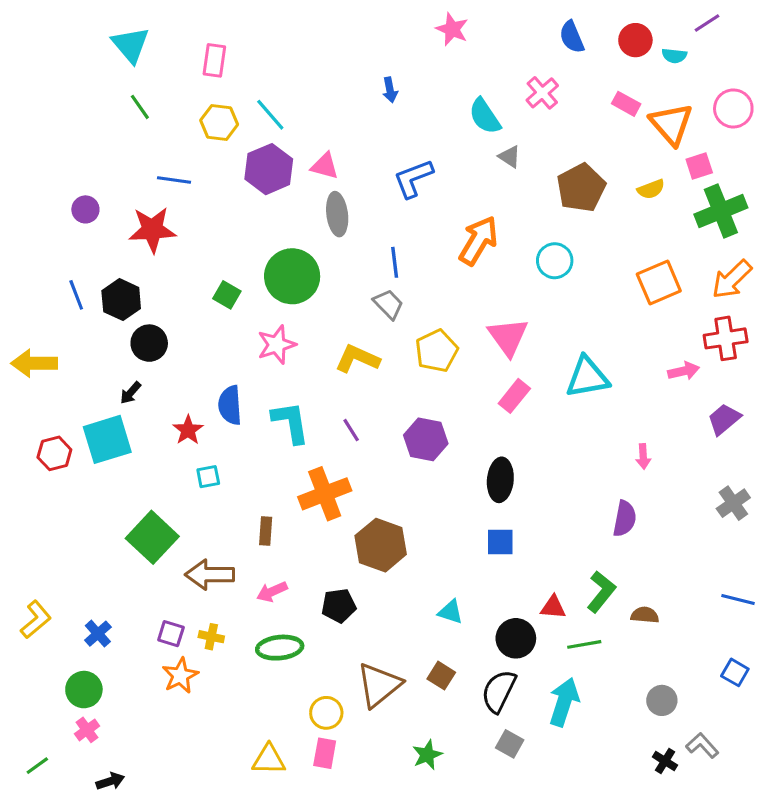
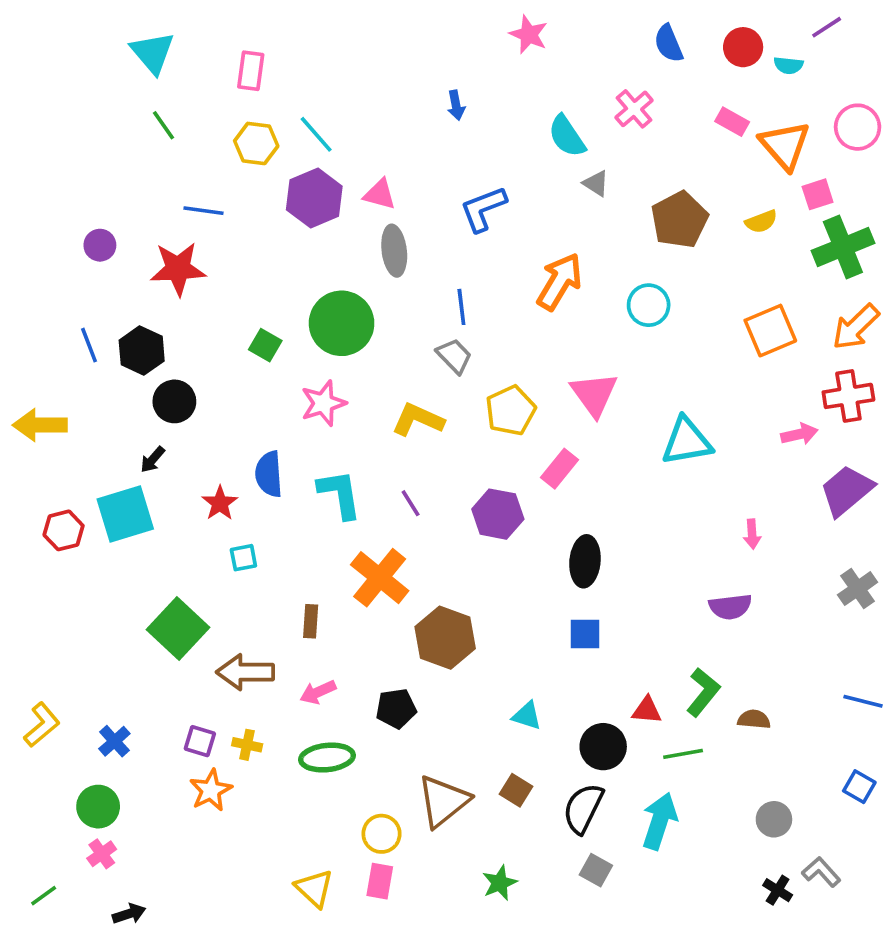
pink rectangle: (514, 396) -> (560, 469), moved
purple trapezoid: (724, 419) -> (847, 490), size x1.4
orange cross: (325, 494) -> (380, 578), turned -30
purple semicircle: (625, 519) -> (730, 607), turned 72
yellow triangle: (269, 759) -> (314, 888), turned 42

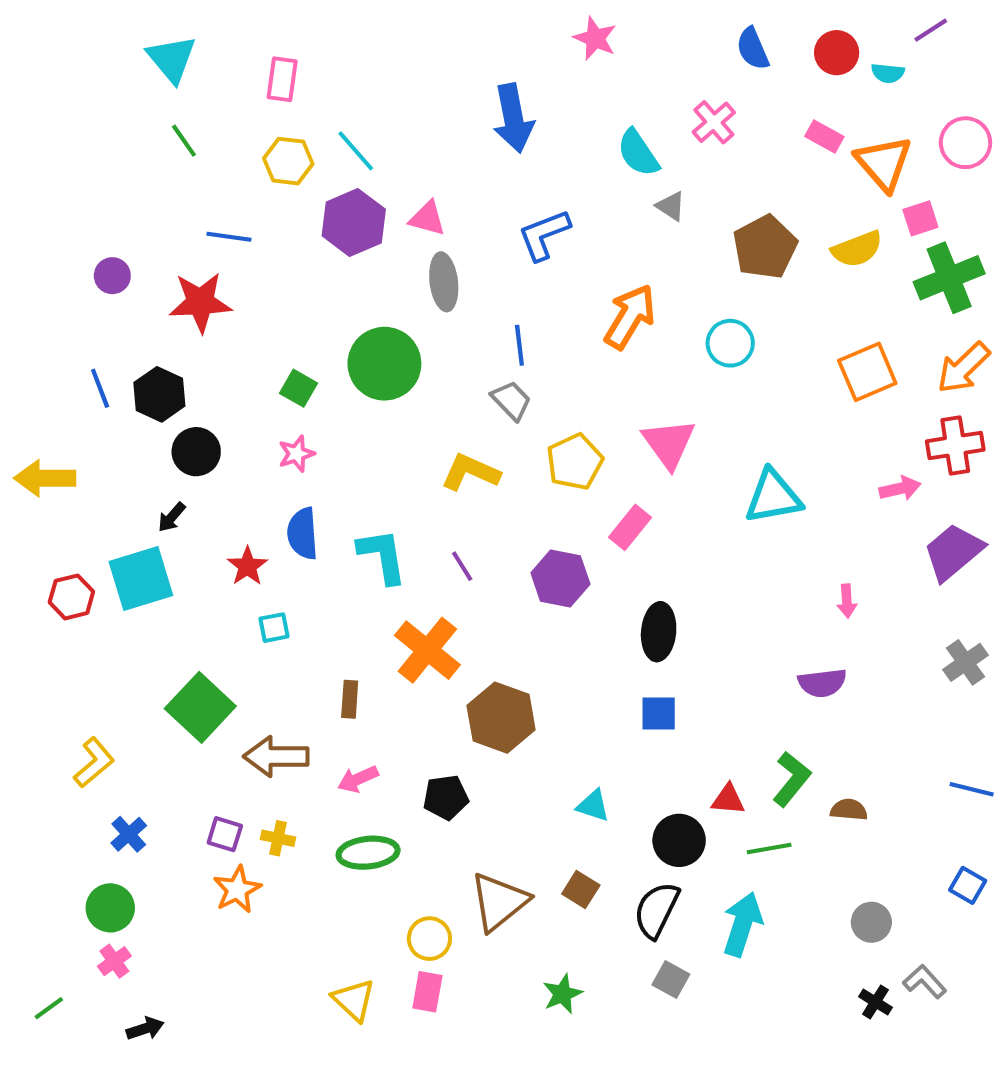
blue arrow: (456, 105) -> (513, 118), size x2.0
yellow semicircle: (761, 222) -> (857, 249), size x1.4
pink star: (323, 403) -> (296, 454), moved, size x0.7
yellow L-shape: (42, 725) -> (94, 763), moved

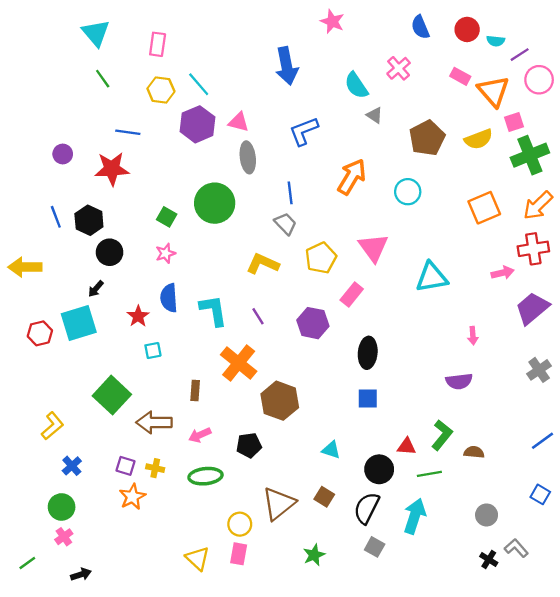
purple line: (931, 30) -> (520, 55), moved
blue line: (972, 789) -> (543, 441), turned -50

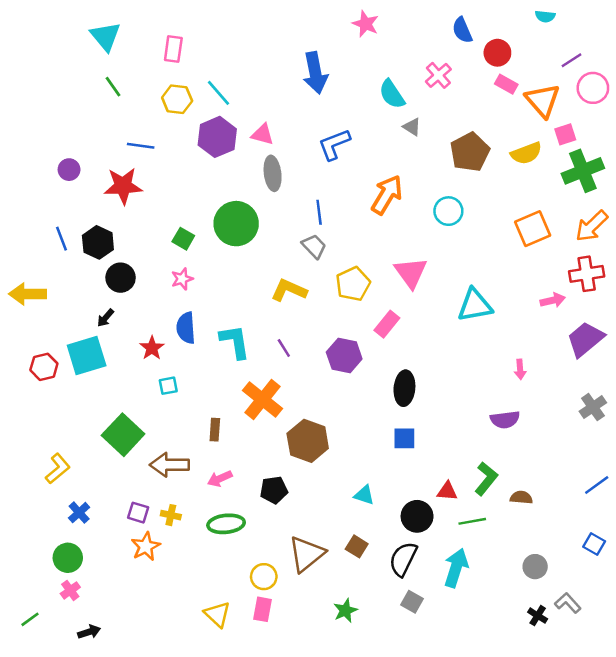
red circle: (467, 29) -> (497, 53), moved
cyan semicircle: (496, 41) -> (545, 16), moved

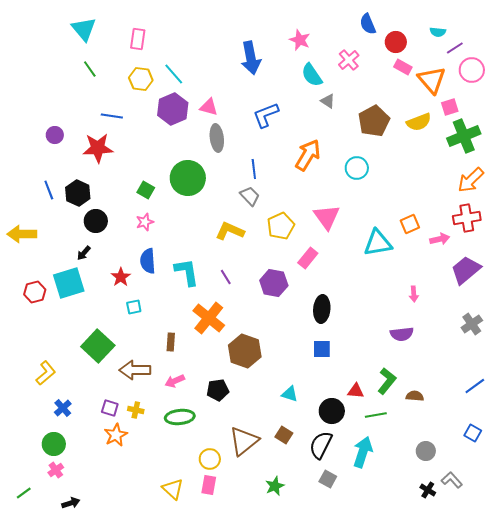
cyan semicircle: (545, 16) -> (438, 32), moved
pink star: (366, 24) -> (300, 40), moved
orange square: (533, 229) -> (410, 224), moved, size x0.7

